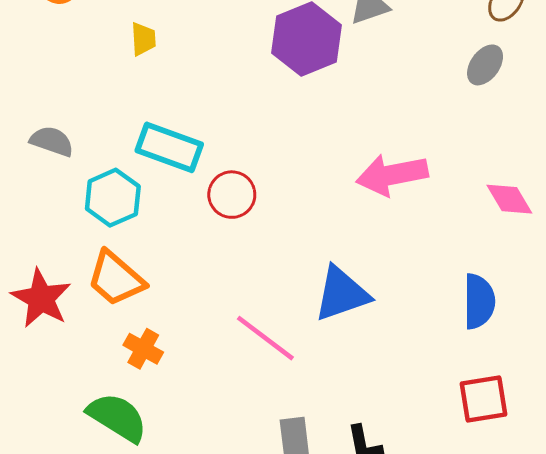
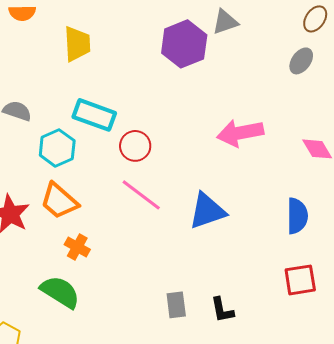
yellow trapezoid: (143, 39) -> (77, 44), size x1.6
pink line: (265, 338) -> (141, 195), moved

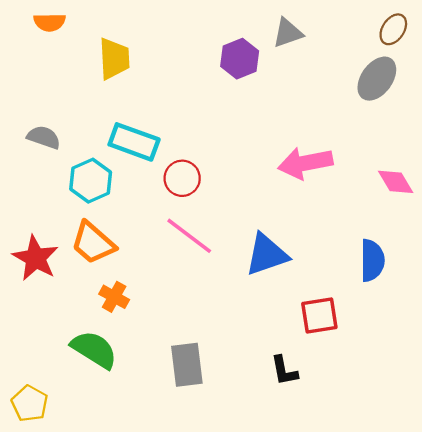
purple hexagon: (184, 44) -> (240, 59), size x0.7
gray ellipse: (301, 61) -> (377, 79), size x1.4
red square: (300, 280) -> (319, 316), moved
gray rectangle: (176, 305) -> (187, 365), moved, size x1.4

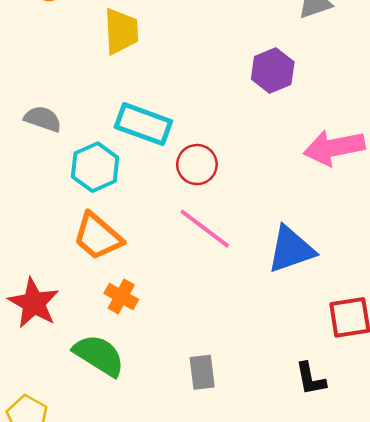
purple hexagon: (240, 59) -> (273, 70), moved
red star: (36, 258) -> (34, 303), moved
gray rectangle: (187, 365) -> (202, 372), size x0.7

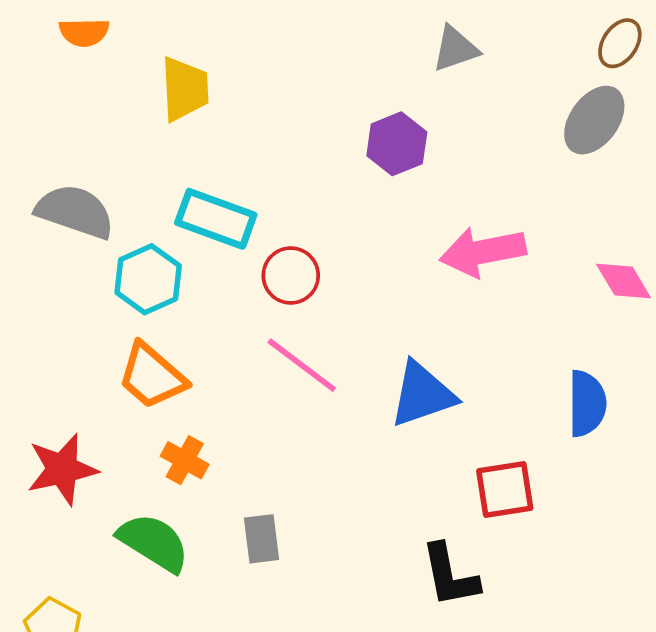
gray semicircle: (43, 119) -> (75, 211), size x1.5
red star: (34, 303) -> (62, 469), turned 30
gray rectangle: (202, 372) -> (261, 539), moved
black L-shape: (311, 379) -> (450, 575), size x1.4

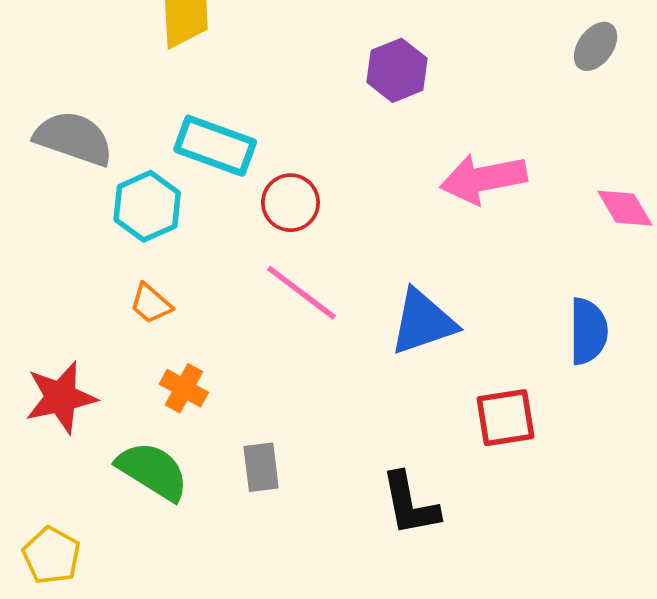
gray ellipse: (594, 120) -> (596, 46), size x0.7
orange trapezoid: (152, 376) -> (151, 304), size x0.6
black L-shape: (450, 575) -> (410, 504), moved

